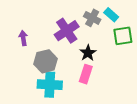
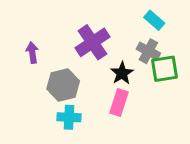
gray cross: (92, 18) -> (148, 51), moved
green square: (123, 36) -> (165, 69), moved
cyan cross: (50, 85) -> (69, 117), size x0.7

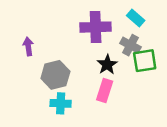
purple cross: (93, 42) -> (96, 27), moved, turned 32

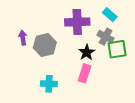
gray hexagon: (55, 75) -> (45, 45), moved

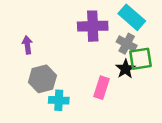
cyan rectangle: (110, 15) -> (132, 17), size x1.5
gray hexagon: (45, 45) -> (42, 79), moved
black star: (87, 52) -> (125, 69), moved

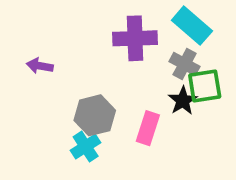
purple arrow: (27, 45) -> (40, 66), turned -72
gray hexagon: (42, 79) -> (95, 115), moved
cyan cross: (59, 100) -> (86, 146), turned -36

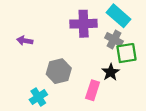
black star: (183, 101) -> (111, 72), moved
pink rectangle: (148, 128) -> (93, 90), moved
cyan cross: (86, 146) -> (38, 97), moved

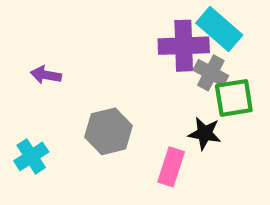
purple cross: (84, 24) -> (184, 46), moved
black star: (111, 72) -> (205, 133), turned -30
cyan cross: (38, 97) -> (31, 156), moved

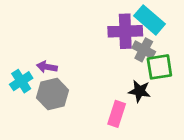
purple arrow: (46, 75) -> (47, 67), moved
gray hexagon: (108, 131) -> (53, 94), moved
cyan cross: (31, 156) -> (21, 81), moved

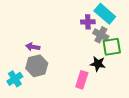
purple cross: (125, 31) -> (88, 22), size x0.6
cyan cross: (21, 81) -> (15, 79), moved

